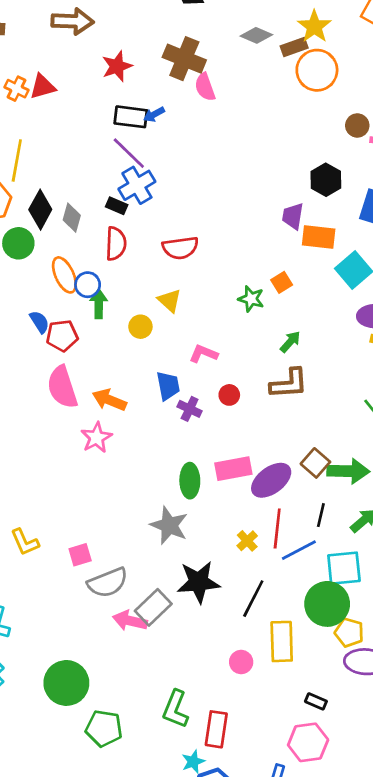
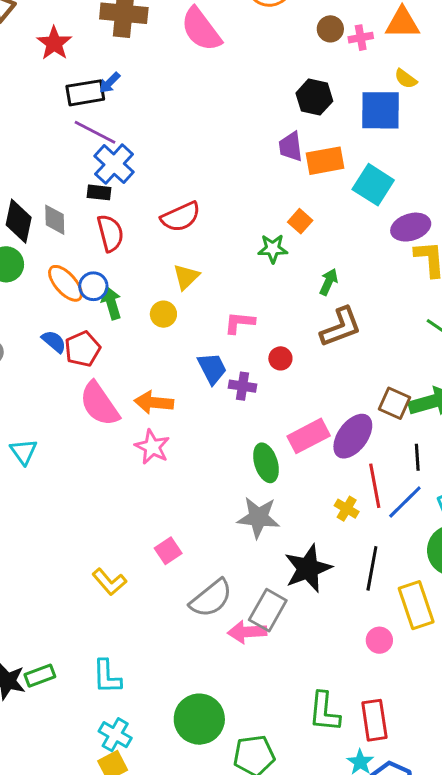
pink semicircle: (205, 87) -> (201, 29), moved, size x1.5
yellow triangle: (170, 301) -> (186, 277), turned 50
pink square: (80, 555) -> (168, 551), moved

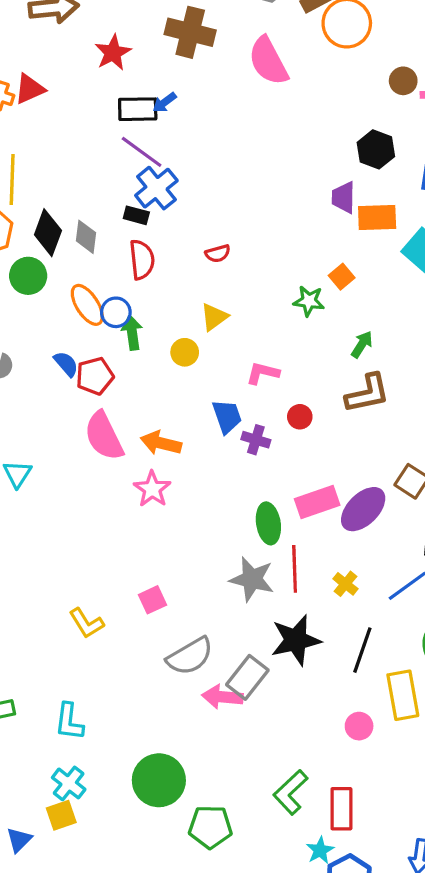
red semicircle: (181, 217) -> (218, 254), size x0.6
red line: (375, 486) -> (295, 569), moved
green L-shape: (324, 712) -> (291, 792), turned 33

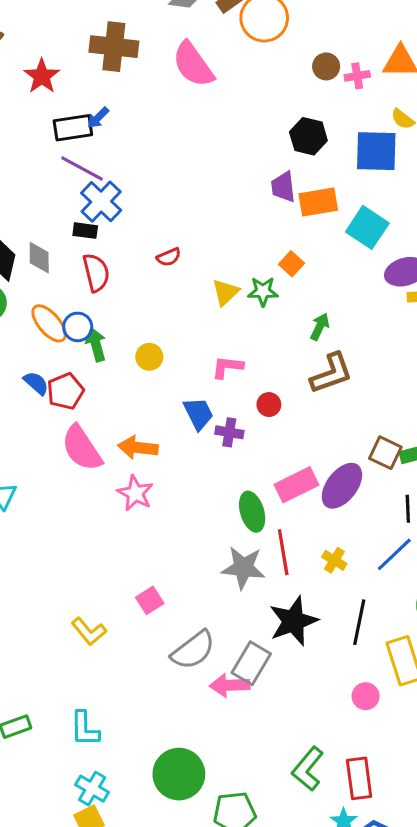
yellow triangle: (214, 317) -> (226, 292), moved

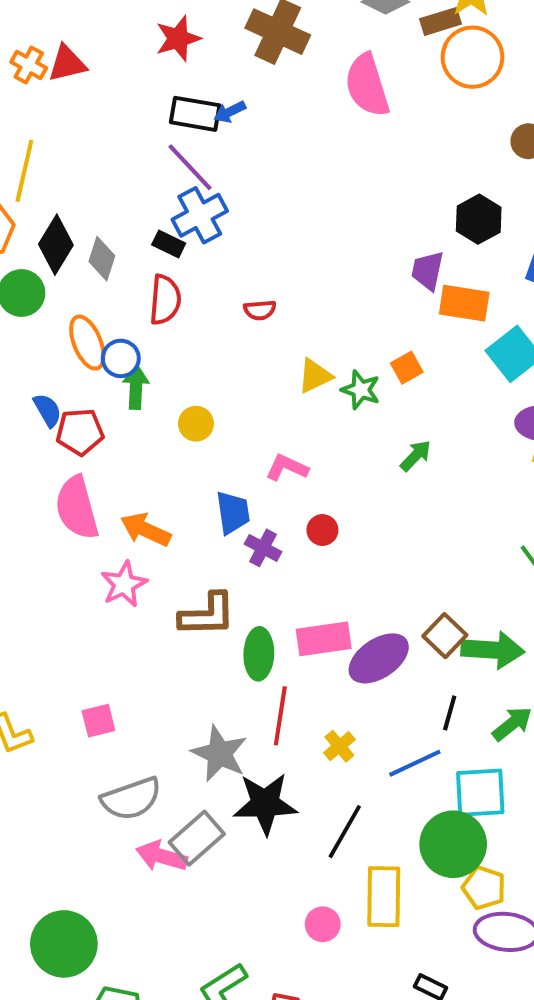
brown L-shape: (331, 373) -> (207, 615), moved
gray star: (243, 568) -> (219, 754), moved

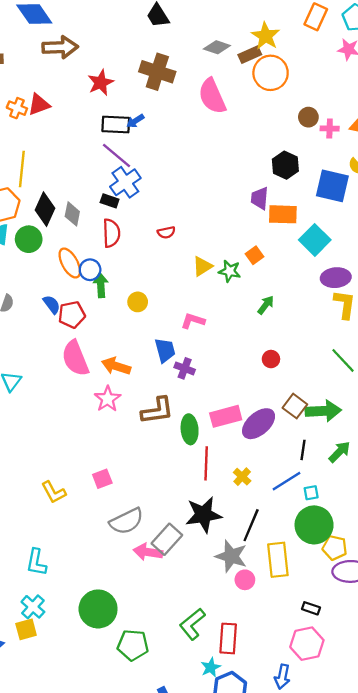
red circle: (322, 530) -> (271, 359), moved
gray star: (219, 754) -> (231, 556), moved
cyan square: (480, 793) -> (311, 493), moved, size x0.5

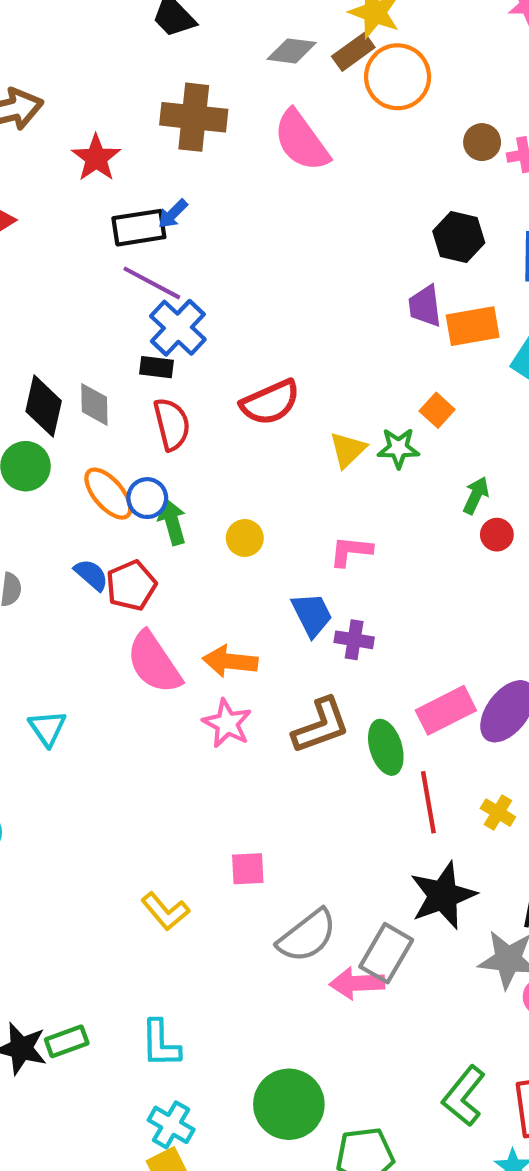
red semicircle: (166, 232) -> (270, 402), size x1.8
red circle: (271, 359) -> (497, 535), moved
pink square: (102, 479) -> (248, 869), turned 30

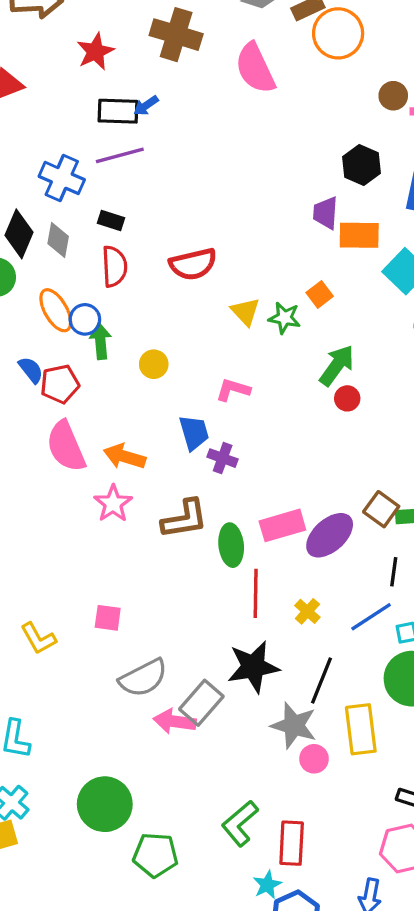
purple line: (152, 283) -> (120, 155), turned -54
blue cross: (178, 328) -> (62, 178), moved, turned -30
yellow triangle: (348, 450) -> (245, 312), turned -40
green arrow: (476, 495) -> (337, 365), size x1.5

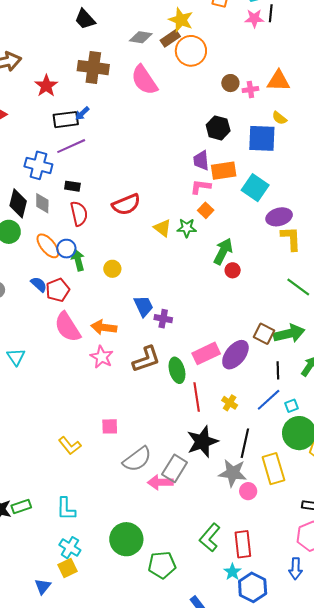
pink L-shape: (233, 390) -> (201, 187), moved

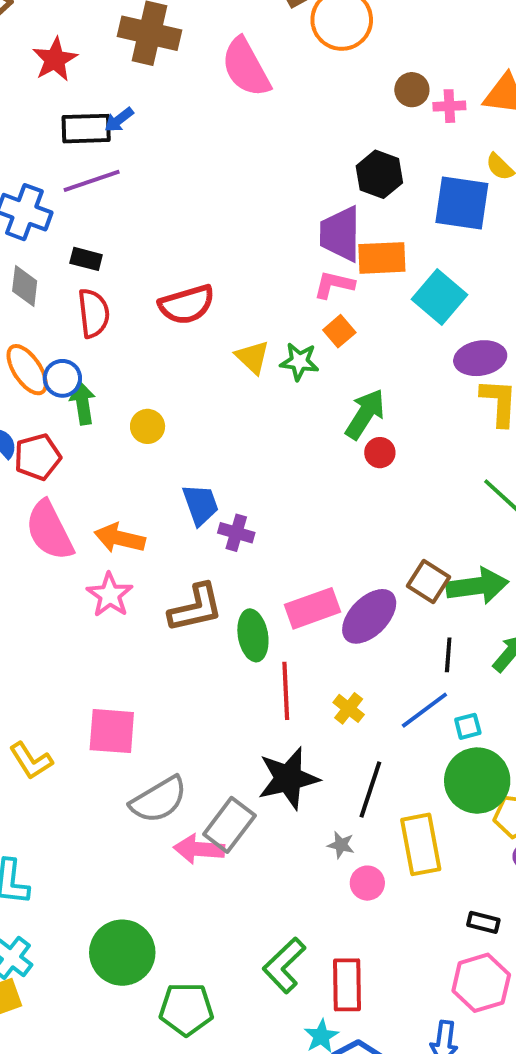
purple trapezoid: (201, 160) -> (340, 234), size x1.4
pink square: (110, 426) -> (112, 731), size x1.5
gray star: (233, 473) -> (341, 845), size x0.5

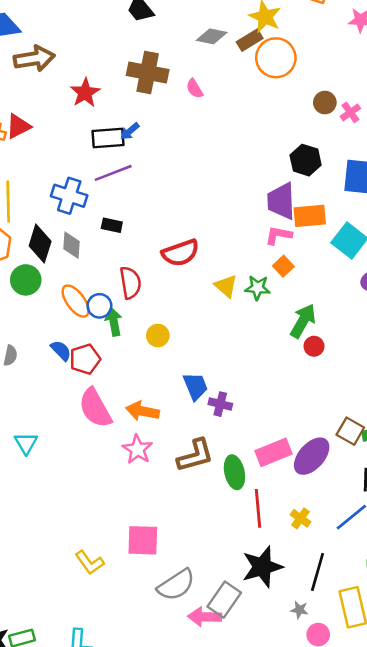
pink semicircle: (246, 67) -> (195, 89), moved, size x0.5
pink cross: (449, 106) -> (350, 112), turned -30
red semicircle: (94, 313) -> (130, 283), moved

